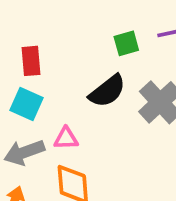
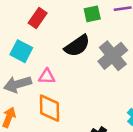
red rectangle: (31, 61) -> (38, 18), moved, turned 36

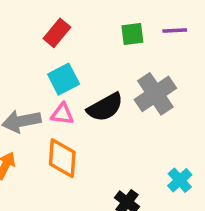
black semicircle: (77, 46) -> (105, 107), moved
cyan square: (21, 51) -> (64, 79), moved, turned 30

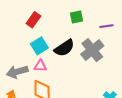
purple line: (175, 31) -> (106, 26), moved
black semicircle: (105, 107) -> (64, 48), moved

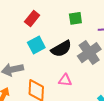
pink triangle: (40, 66) -> (65, 80), moved

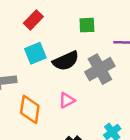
pink triangle: (65, 80) -> (67, 100), turned -40

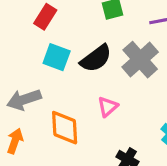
cyan square: (35, 53) -> (57, 57), turned -35

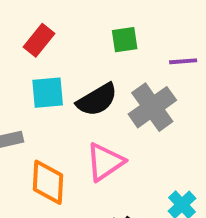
cyan square: (57, 57) -> (48, 93), turned -32
pink triangle: (108, 107) -> (105, 162), size x1.5

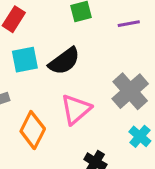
gray cross: (152, 107) -> (130, 91), moved
orange diamond: (48, 182) -> (33, 130), turned 30

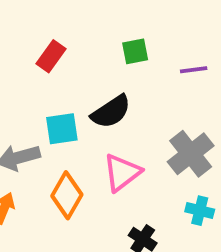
cyan square: (25, 60) -> (62, 129), moved
cyan cross: (140, 136) -> (200, 211), turned -30

